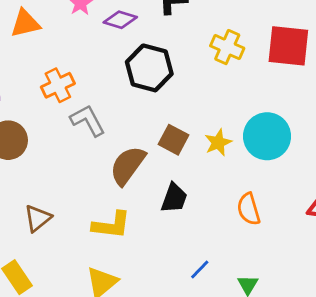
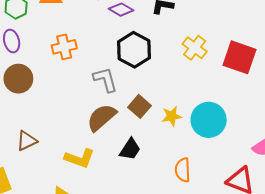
gray L-shape: (88, 120) -> (105, 80), moved

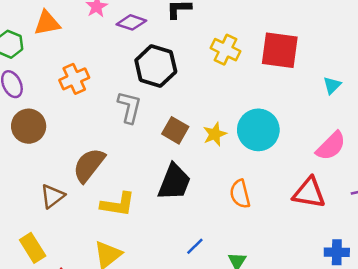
gray L-shape: (105, 80) -> (129, 107), turned 40
brown semicircle: (102, 117) -> (89, 165), moved
black trapezoid: (130, 149) -> (174, 182), size x1.4

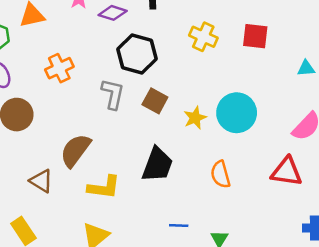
red square: (280, 50) -> (255, 36), size x0.7
cyan triangle: (332, 85) -> (306, 68), turned 42
brown square: (175, 130) -> (155, 101), moved
brown triangle: (53, 196) -> (41, 181), turned -50
blue line: (195, 246) -> (179, 226), turned 48

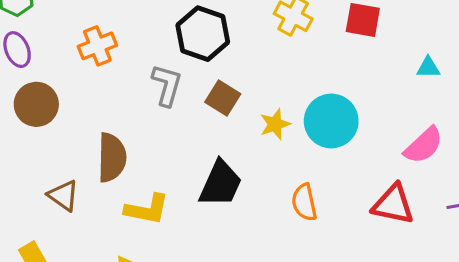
brown semicircle: (75, 150) -> (112, 158), turned 141

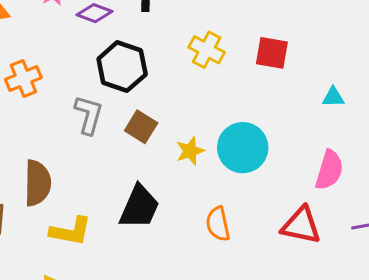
pink semicircle: (424, 145) -> (329, 170), turned -30

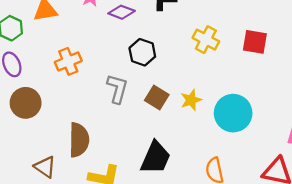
black hexagon: (122, 67) -> (142, 52), size x0.7
yellow star: (190, 151) -> (191, 100), moved

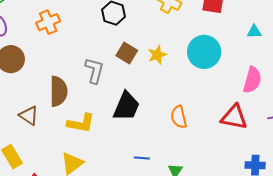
gray L-shape: (117, 89) -> (94, 70), moved
cyan circle: (233, 113) -> (204, 52), moved

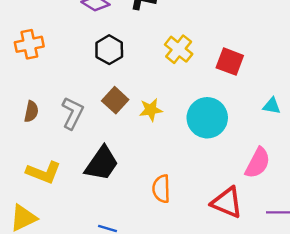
brown semicircle: (58, 91) -> (31, 111), moved, size x0.6

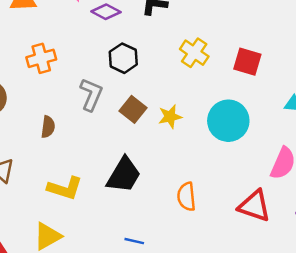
gray L-shape: (73, 113) -> (91, 95), moved

